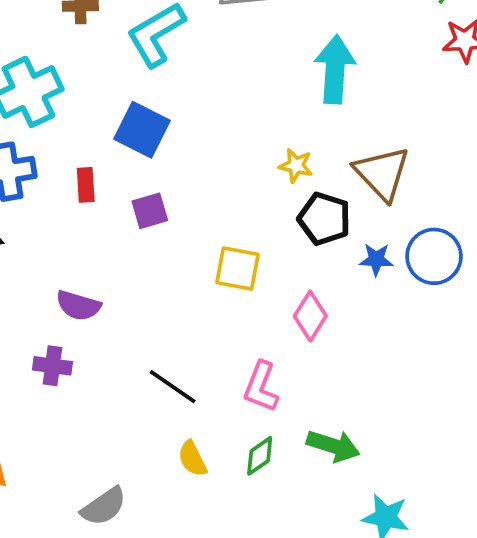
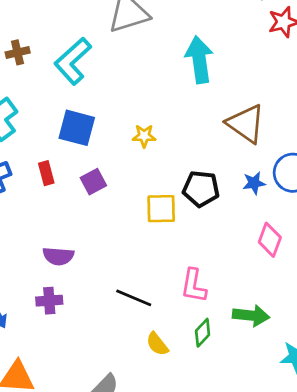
yellow star: (296, 166) -> (144, 136), moved
black pentagon: (324, 219) -> (201, 189), moved
pink diamond: (310, 316) -> (270, 240), moved

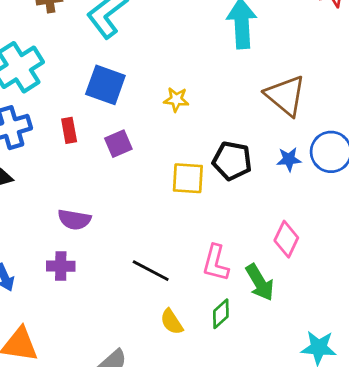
pink diamond: (270, 240) -> (286, 239), moved
green arrow: (251, 316) -> (260, 282), moved, turned 48

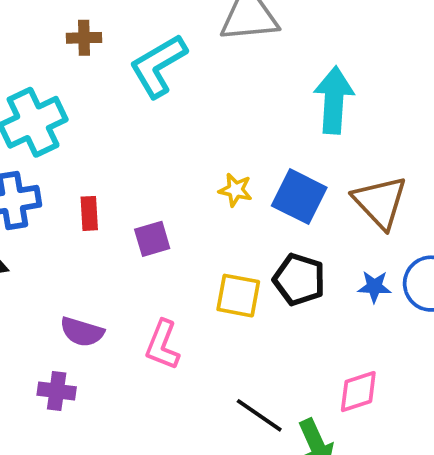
blue square: (105, 85) -> (299, 197), moved
pink diamond: (286, 239) -> (358, 392), turned 40
pink L-shape: (216, 263) -> (162, 345), moved
black line: (151, 271) -> (259, 415), moved

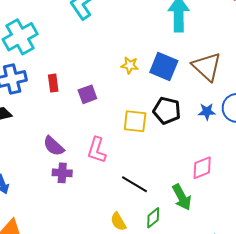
purple semicircle: (82, 332) -> (54, 146), turned 30
purple cross: (57, 391) -> (62, 173), moved
black line: (259, 415) -> (134, 184), moved

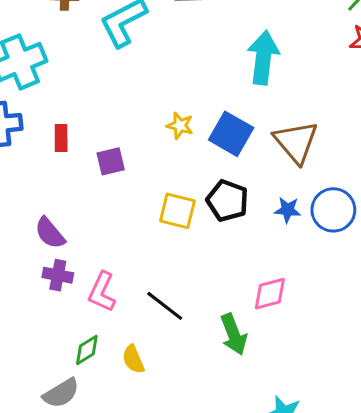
pink L-shape: (97, 150) -> (102, 292), moved
green diamond: (153, 218) -> (87, 350), moved

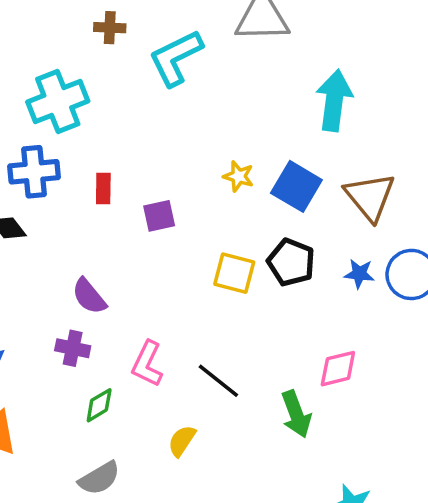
purple cross: (58, 275) -> (73, 348), moved
green diamond: (87, 350) -> (99, 405), moved
yellow semicircle: (133, 359) -> (182, 441), turned 56

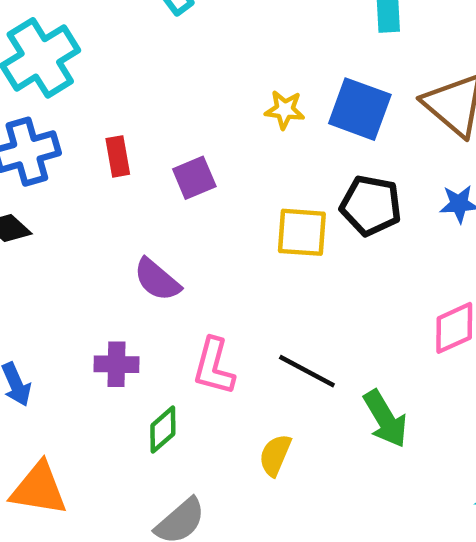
purple semicircle: (89, 296) -> (157, 280), moved
green arrow: (296, 414) -> (385, 419), moved

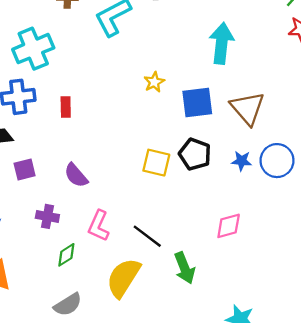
blue square: (360, 109) -> (197, 103), turned -36
yellow star: (285, 110) -> (154, 82), moved, turned 30
purple square: (194, 178) -> (25, 169), moved
yellow semicircle: (275, 455) -> (123, 278), size x1.8

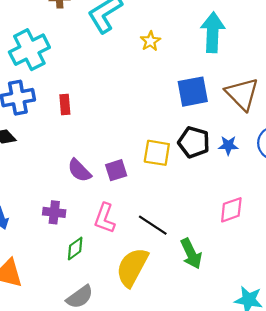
yellow star: (154, 82) -> (150, 41), moved
blue star: (242, 161) -> (228, 145), moved
purple square: (25, 169) -> (116, 170), moved

